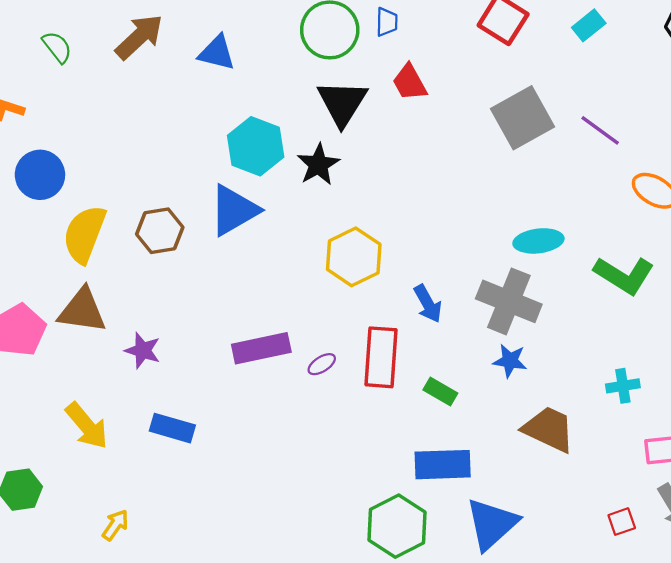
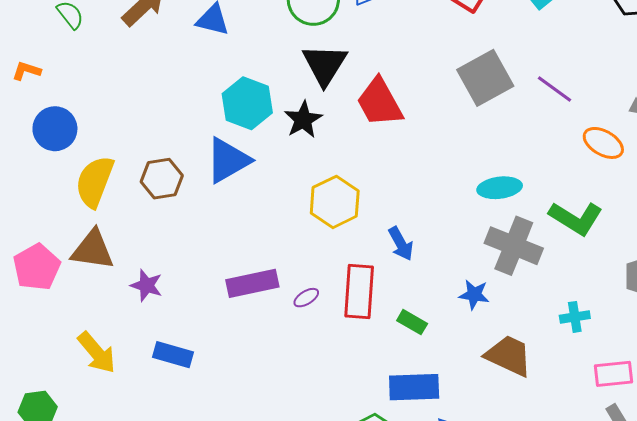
red trapezoid: (410, 82) -> (379, 102), moved, size x1.5
gray cross: (509, 301) -> (514, 246), moved

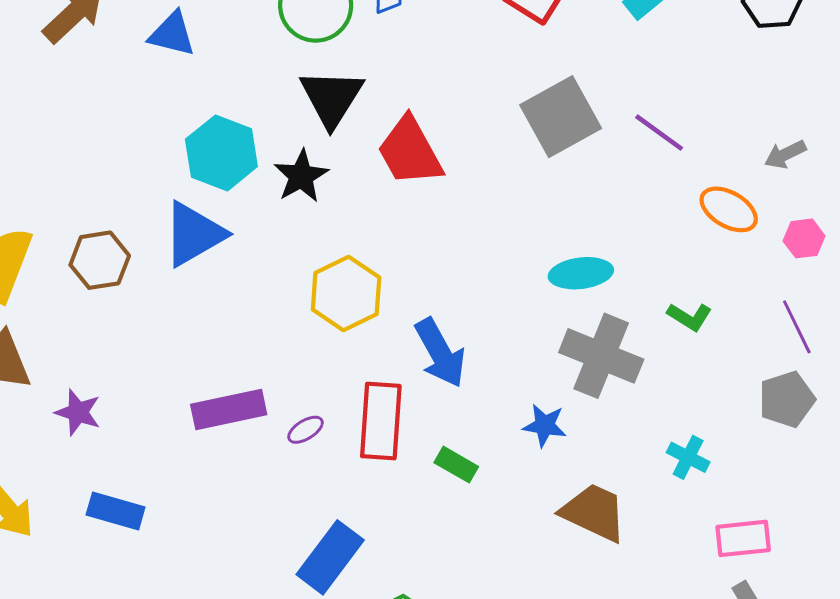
green L-shape: (576, 218) -> (690, 317), size x0.6
blue arrow: (401, 244) -> (440, 353), size x1.4
cyan cross: (575, 317) -> (688, 457), turned 36
blue rectangle: (414, 387) -> (330, 557), moved, turned -51

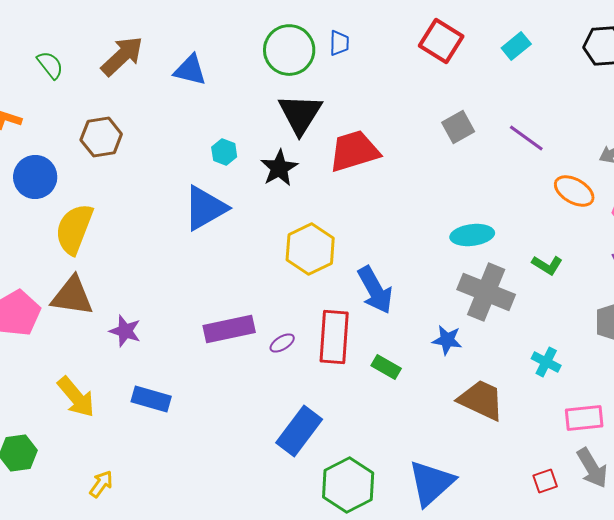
gray square: (561, 117) -> (458, 127), size x0.6
red trapezoid: (410, 151) -> (354, 151), turned 102
cyan hexagon: (221, 153) -> (224, 152), size x0.5
brown hexagon: (100, 260) -> (101, 137), moved

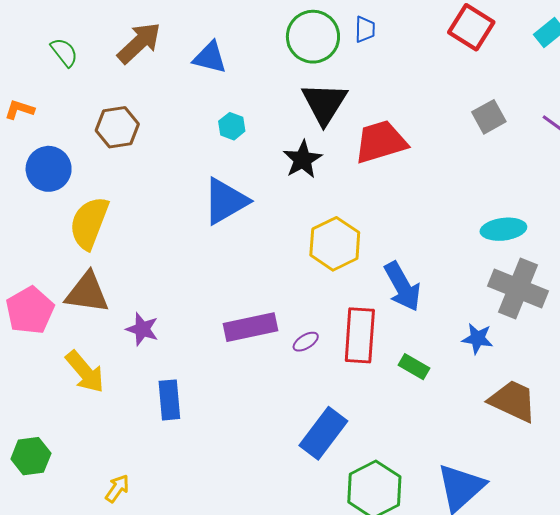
cyan hexagon: (224, 152) -> (232, 126), moved
yellow arrow: (76, 397) -> (85, 372), moved
blue rectangle: (151, 399) -> (169, 400), turned 69

